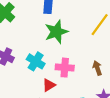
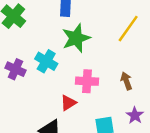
cyan cross: (36, 61) -> (46, 61), moved

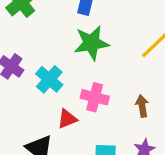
cyan cross: (46, 61) -> (49, 79), moved

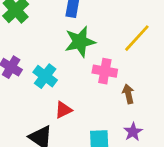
pink cross: (95, 97) -> (105, 71), moved

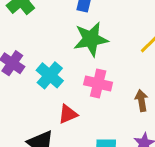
pink cross: (105, 71) -> (98, 84), moved

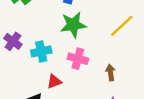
cyan cross: (50, 75) -> (41, 51), turned 36

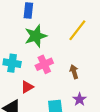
cyan cross: (41, 51) -> (12, 63), turned 30
pink cross: (78, 59) -> (44, 64), turned -30

